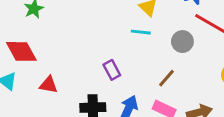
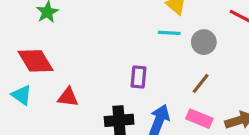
gray circle: (182, 42) -> (204, 42), moved
purple rectangle: (112, 70) -> (138, 77), turned 36

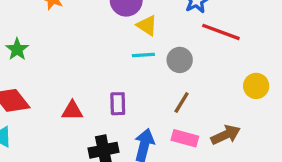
red triangle: (68, 97) -> (72, 111), moved

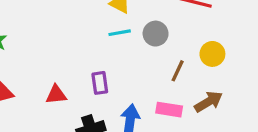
yellow circle: (256, 86) -> (212, 54), moved
brown line: (182, 102) -> (178, 71), moved

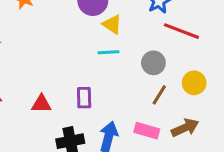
gray circle: (156, 34) -> (153, 63), moved

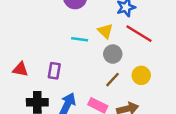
yellow triangle: (112, 24) -> (105, 31), moved

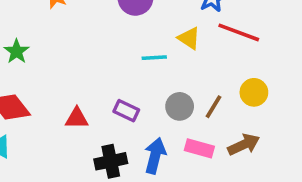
gray circle: (113, 54) -> (180, 106), moved
purple rectangle: (54, 71) -> (126, 111), turned -63

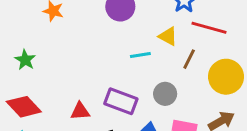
yellow circle: (254, 92) -> (226, 77), size x1.5
brown line: (214, 107) -> (189, 59), moved
purple rectangle: (126, 111) -> (121, 101), size x1.5

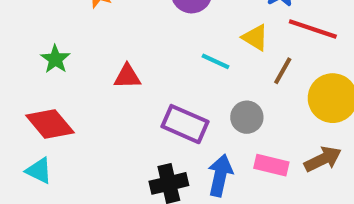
cyan line: (140, 55) -> (216, 61), turned 30
red triangle: (80, 111) -> (127, 76), moved

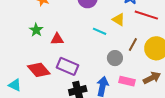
green star: (55, 59) -> (36, 30), moved
brown line: (283, 71) -> (133, 44), moved
red diamond: (50, 124) -> (39, 70), moved
purple rectangle: (185, 124) -> (68, 66), moved

